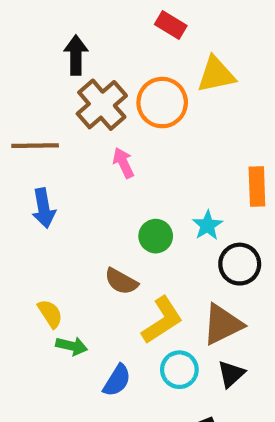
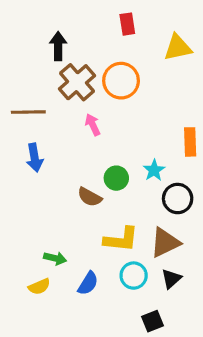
red rectangle: (171, 25) -> (127, 24), turned 50
yellow triangle: (216, 75) -> (178, 48), moved
brown semicircle: (121, 281) -> (90, 197), moved
yellow semicircle: (50, 314) -> (39, 287), moved, turned 100
yellow L-shape: (162, 320) -> (121, 239), turned 39

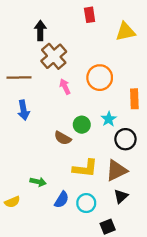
orange circle: (121, 81) -> (100, 78), moved
cyan circle: (134, 276) -> (86, 203), moved
yellow semicircle: (39, 287) -> (12, 202), moved

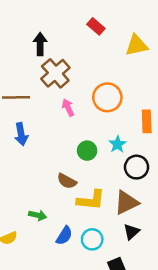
red rectangle: (90, 15) -> (96, 26), turned -40
brown semicircle: (63, 138) -> (67, 181), moved

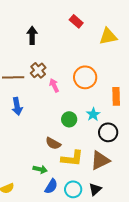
brown cross: (55, 73) -> (38, 70), moved, size x0.7
green arrow: (38, 215) -> (40, 169), moved
black triangle: (131, 232) -> (95, 189), moved

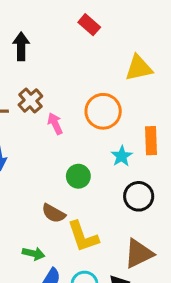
yellow triangle: (108, 36) -> (139, 68), moved
cyan star: (93, 114) -> (122, 156), moved
yellow L-shape: (72, 158) -> (83, 237), turned 65
brown triangle: (100, 160) -> (139, 254), moved

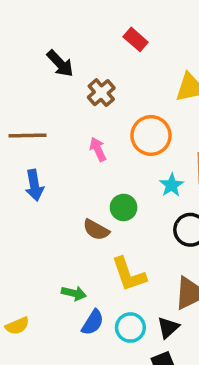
black arrow: (21, 46) -> (60, 63), turned 136
brown cross: (30, 100) -> (101, 93), moved
brown semicircle: (54, 213) -> (96, 230), moved

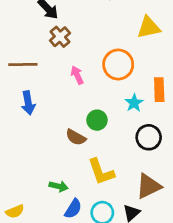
brown cross: (101, 93) -> (60, 37), moved

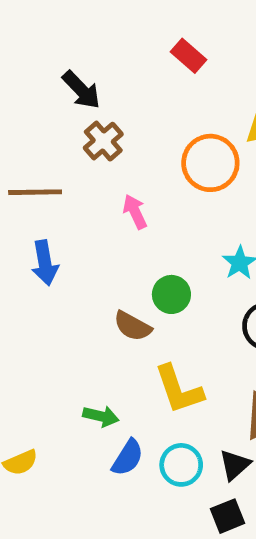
orange circle: (118, 65) -> (210, 163), moved

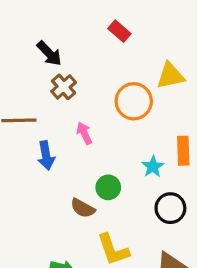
blue arrow: (45, 263) -> (46, 155), moved

